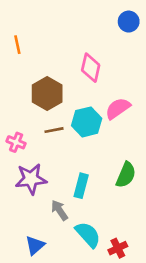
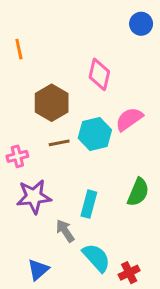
pink cross: (16, 142) -> (17, 156), turned -36

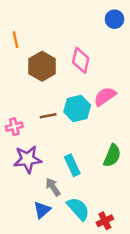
brown hexagon: (52, 103) -> (42, 66), moved
cyan rectangle: (89, 204) -> (72, 165), turned -40
blue triangle: (38, 270) -> (42, 210), moved

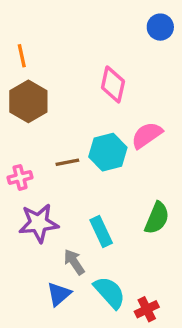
brown hexagon: (42, 66) -> (28, 101), moved

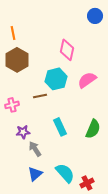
cyan hexagon: (108, 152) -> (56, 79), moved
purple star: (39, 223) -> (23, 132), size x0.6
cyan rectangle: (101, 232) -> (60, 127), moved
gray arrow: (74, 262) -> (35, 149), moved

